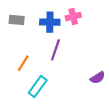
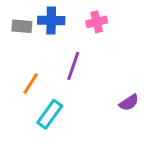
blue cross: (50, 22) -> (51, 20), moved

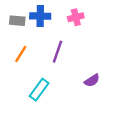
orange line: (31, 83) -> (21, 54), moved
purple semicircle: (129, 103) -> (92, 80), moved

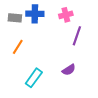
purple line: (57, 52) -> (77, 36), moved
purple semicircle: (92, 80) -> (69, 70), moved

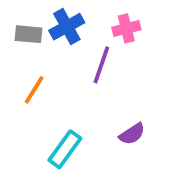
blue cross: (35, 14) -> (67, 27), turned -30
purple line: (77, 36) -> (101, 65), moved

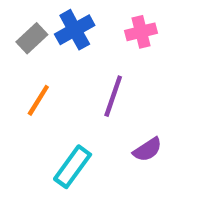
gray rectangle: (28, 34) -> (32, 38), turned -48
purple line: (101, 65) -> (113, 96), moved

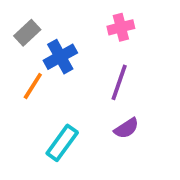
blue cross: (75, 30) -> (60, 57), moved
purple line: (113, 96) -> (119, 82), moved

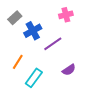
purple line: (119, 82) -> (53, 44), moved, turned 36
orange line: (33, 86) -> (18, 62), moved

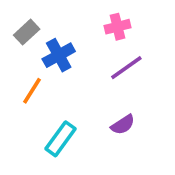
purple line: (53, 44) -> (126, 68), moved
orange line: (18, 62) -> (32, 91), moved

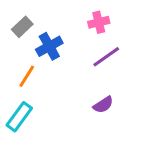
cyan rectangle: (60, 139) -> (19, 117), moved

